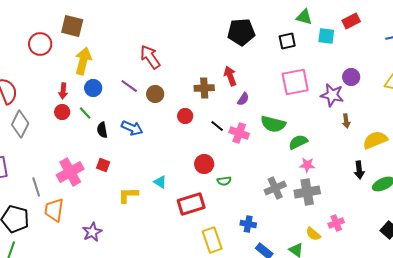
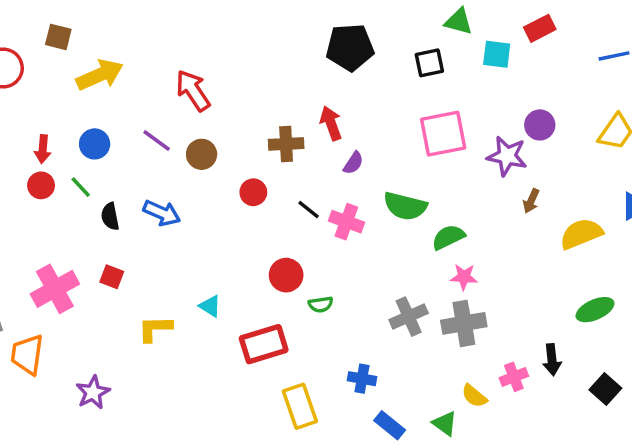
brown square: (72, 26) -> (58, 37), size x0.7
yellow arrow: (83, 61) -> (100, 75), moved, turned 52
brown arrow: (346, 121) -> (531, 201), turned 32
black arrow: (359, 170) -> (552, 360), moved

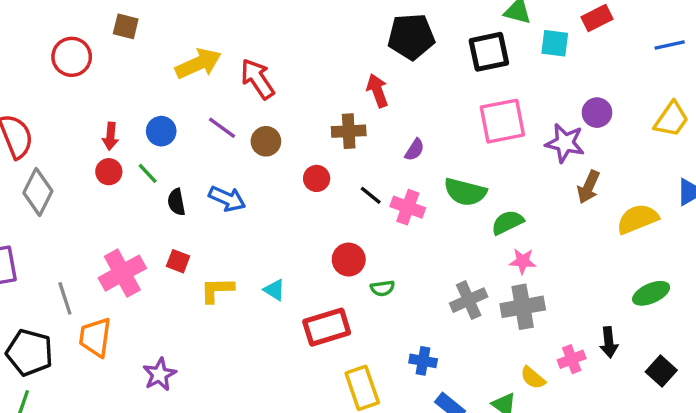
black square: (429, 63) -> (489, 52), size x1.4
yellow arrow: (100, 75) -> (198, 64), moved
red arrow: (331, 123) -> (377, 91), moved
brown arrow: (531, 201) -> (589, 187), size x1.4
yellow L-shape: (155, 329) -> (217, 290), moved

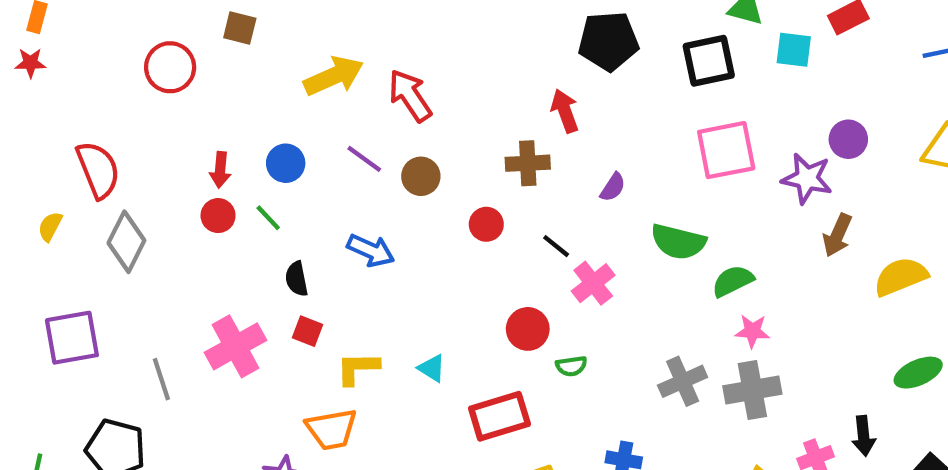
black semicircle: (176, 202) -> (297, 279), moved
pink cross: (408, 207) -> (593, 283), moved, turned 32
orange trapezoid: (95, 337) -> (331, 429), moved, turned -108

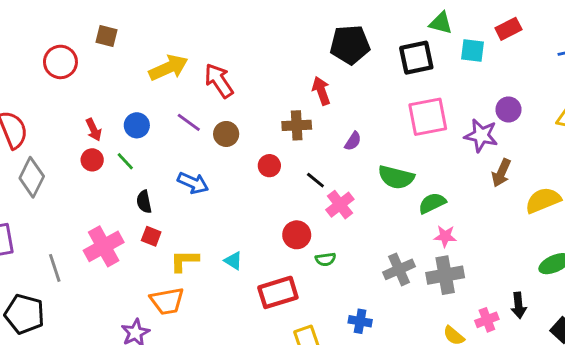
red arrow: (220, 170) -> (94, 130), turned -30

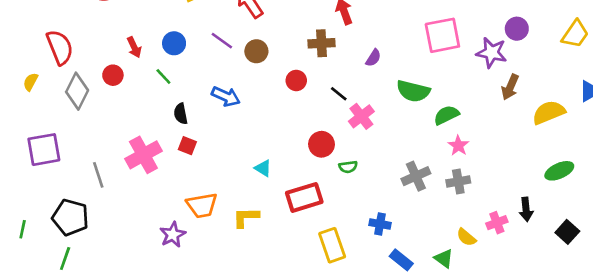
red circle: (92, 160) -> (113, 75), moved
pink star: (445, 236) -> (458, 146), turned 30
yellow L-shape: (184, 261) -> (246, 217), moved
gray cross: (445, 275) -> (458, 181), size x0.7

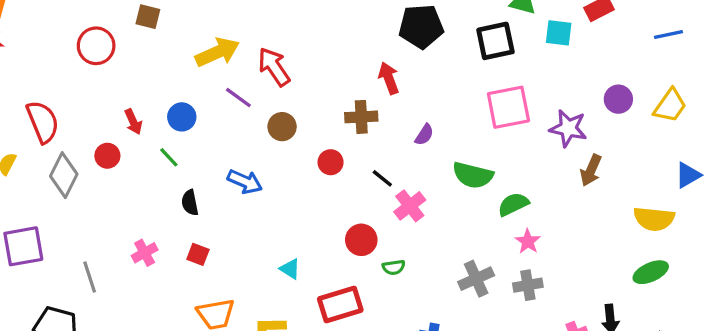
purple circle: (517, 29) -> (618, 99), moved
purple line: (222, 41) -> (238, 98), moved
yellow semicircle: (549, 112) -> (654, 219), moved, turned -152
red square: (187, 146) -> (198, 254), moved
pink cross: (143, 155) -> (145, 253), size x0.6

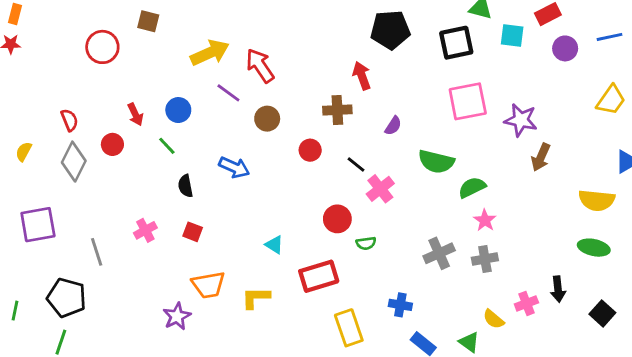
purple circle: (618, 99) -> (565, 48), moved
red semicircle: (43, 122) -> (69, 120), moved, size x0.6
green ellipse: (651, 272) -> (594, 248), turned 36

